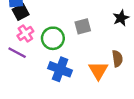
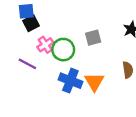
pink cross: (25, 33) -> (45, 45), moved
orange triangle: (98, 71) -> (94, 82), moved

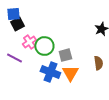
gray square: (93, 38) -> (65, 55), moved

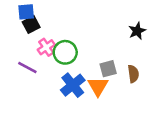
gray square: (65, 55) -> (108, 69), moved
blue cross: (50, 72) -> (73, 85), turned 30

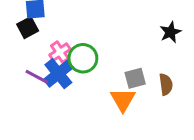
black square: (31, 25) -> (28, 28), moved
blue cross: (73, 85) -> (58, 74), moved

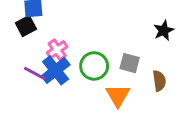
green circle: (83, 58) -> (94, 66), moved
gray square: (135, 78) -> (130, 63), moved, turned 30

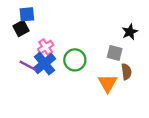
gray square: (130, 63) -> (115, 53), moved
orange triangle: (118, 96) -> (108, 83), moved

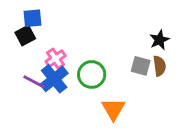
brown semicircle: (126, 72) -> (159, 66), moved
orange triangle: (108, 83) -> (113, 109), moved

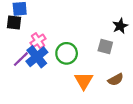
black square: (25, 36) -> (14, 23), turned 35
brown semicircle: (159, 66) -> (116, 80), moved, turned 70
purple line: (34, 82) -> (21, 59), turned -72

